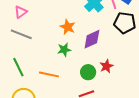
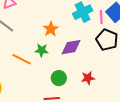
red star: (106, 66) -> (88, 78), moved
orange line: (49, 74) -> (22, 59), moved

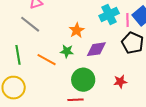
green circle: (59, 78) -> (83, 80), size x1.5
red star: (88, 78) -> (120, 82), moved

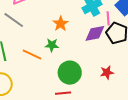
pink line: (127, 20) -> (108, 18), moved
purple diamond: (96, 49) -> (95, 33), moved

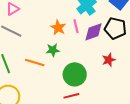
pink line: (108, 18) -> (76, 26), moved
red star: (107, 72) -> (109, 60), moved

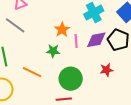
pink line: (76, 26) -> (76, 41), moved
orange line: (35, 62) -> (32, 72), moved

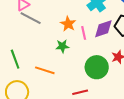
gray line: (15, 25) -> (31, 18), moved
green circle: (71, 79) -> (97, 67), moved

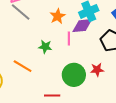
orange star: (68, 24) -> (57, 16), moved
purple diamond: (103, 29) -> (82, 26), moved

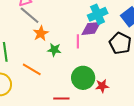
orange star: (57, 16) -> (41, 33), moved
red star: (97, 70) -> (102, 86), moved

